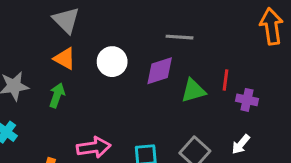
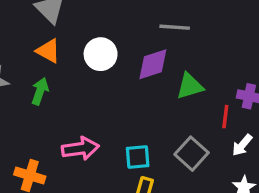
red line: (225, 80) -> (225, 117), moved

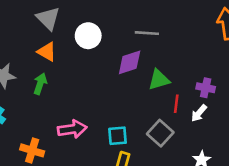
white circle: (101, 54) -> (88, 36), moved
red line: (225, 117) -> (176, 104), moved
white arrow: (242, 145) -> (199, 113), moved

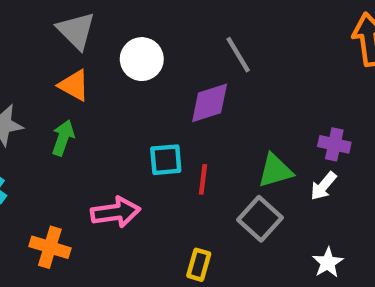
gray line: (147, 33) -> (238, 55), turned 55
green triangle: (159, 80) -> (275, 171), moved
red line: (176, 104) -> (203, 179), moved
cyan square: (118, 136) -> (166, 160), moved

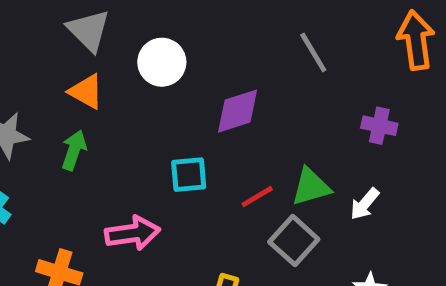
gray line: (238, 55) -> (313, 52), moved
purple cross: (334, 144) -> (379, 126), moved
red line: (203, 179) -> (257, 197), moved, turned 52

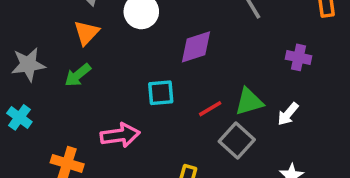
orange triangle: (86, 92) -> (87, 33), turned 44
green arrow: (74, 150) -> (78, 75), turned -148

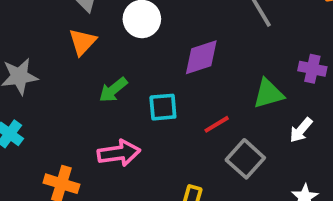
green arrow: (78, 75) -> (113, 90), moved
green triangle: (249, 102) -> (268, 94), moved

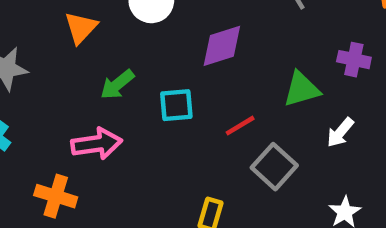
pink arrow: (119, 153) -> (97, 144), moved

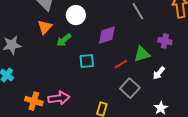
green arrow: (117, 85) -> (64, 40), moved
red line: (240, 126) -> (121, 64), moved
pink arrow: (97, 144) -> (59, 98), moved

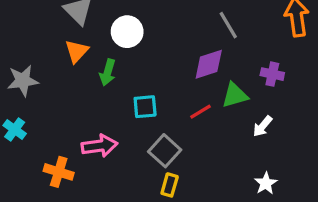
purple diamond: (107, 35) -> (209, 64), moved
green arrow: (64, 40) -> (108, 72), turned -35
gray square: (130, 88) -> (165, 151), moved
pink arrow: (59, 98) -> (99, 146), moved

